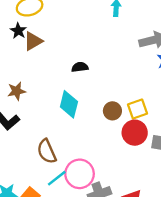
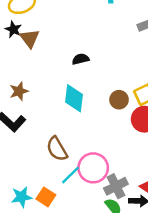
brown triangle: (33, 41) -> (30, 38), turned -30

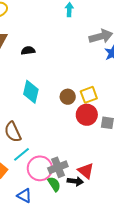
black semicircle: (81, 59) -> (28, 51), moved
pink circle: (93, 168) -> (40, 168), moved

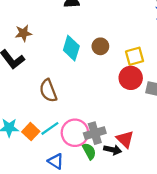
brown circle: (68, 97) -> (100, 46), moved
cyan line: (22, 154) -> (50, 128), moved

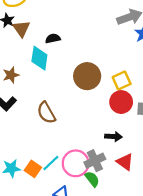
brown circle: (100, 46) -> (87, 76), size x1.6
cyan diamond: (71, 48) -> (39, 58), moved
brown semicircle: (48, 91) -> (46, 113), moved
black arrow: (113, 150) -> (113, 137), moved

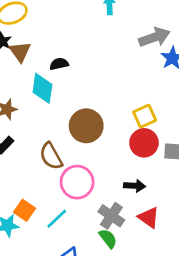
brown circle: (87, 76) -> (86, 126), moved
gray cross: (95, 161) -> (111, 216), turned -30
pink circle: (76, 163) -> (77, 182), moved
orange square: (33, 169) -> (24, 210), moved

